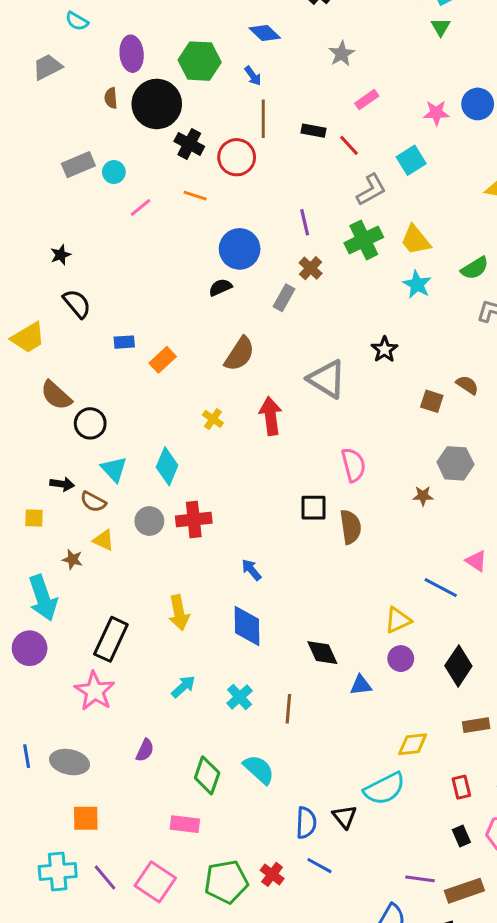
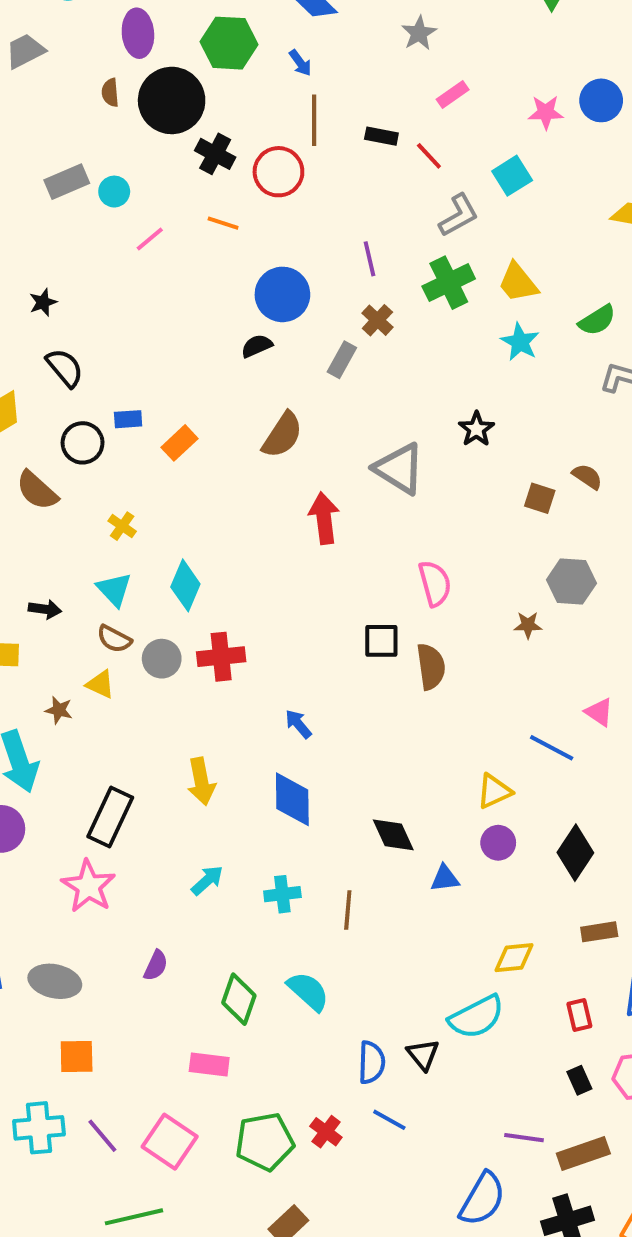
yellow cross: (213, 419) -> (122, 526), moved
black circle: (90, 423) -> (83, 443), moved
brown semicircle: (93, 502) -> (114, 639), moved
cyan cross: (240, 697) -> (282, 894), turned 35

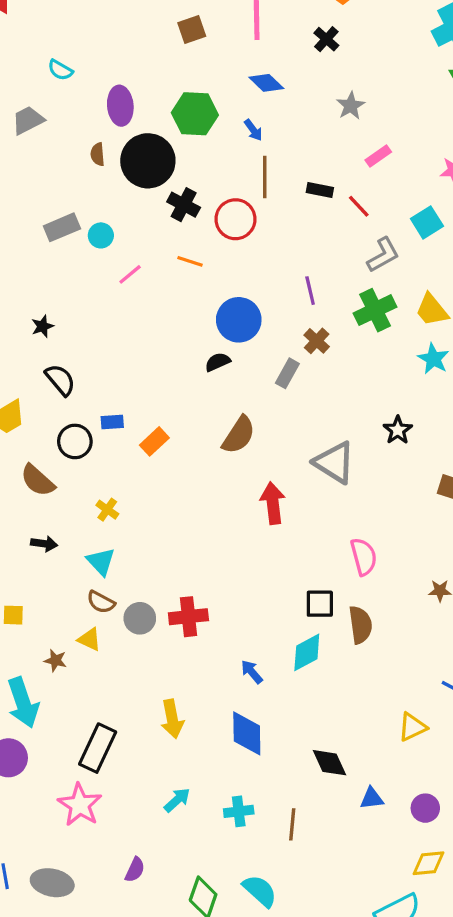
cyan diamond: (185, 585) -> (307, 652), moved, turned 39
black arrow: (45, 609) -> (44, 544), moved
purple circle: (498, 843) -> (425, 808), moved

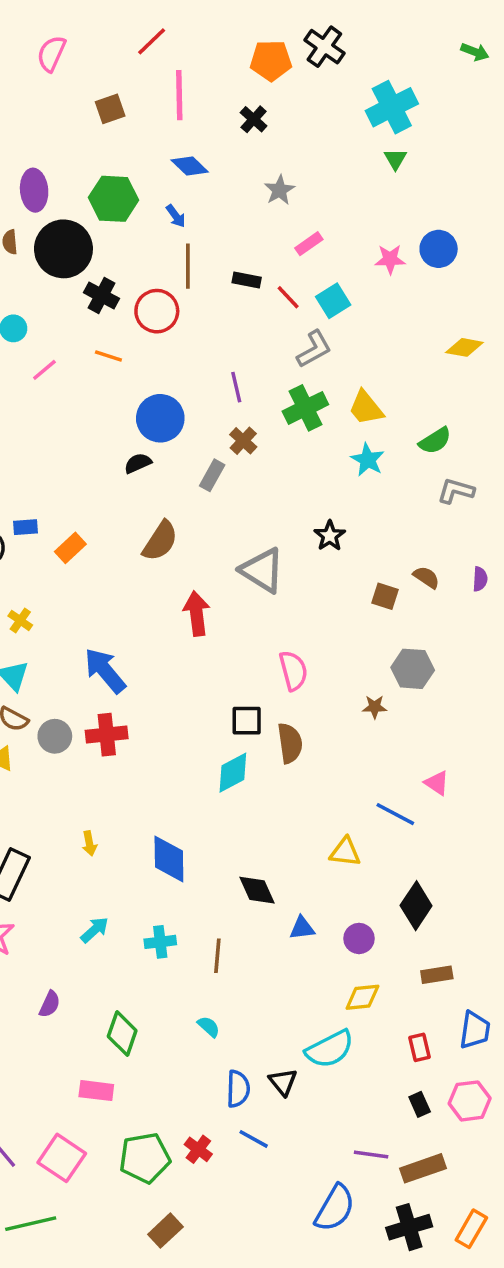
cyan square: (427, 222) -> (333, 301), moved
blue arrow: (252, 672) -> (105, 671), moved, size x1.8
yellow arrow: (172, 719) -> (89, 843), size x0.6
yellow triangle: (412, 727) -> (345, 852), turned 32
cyan semicircle: (260, 891) -> (209, 1027), moved, size x0.6

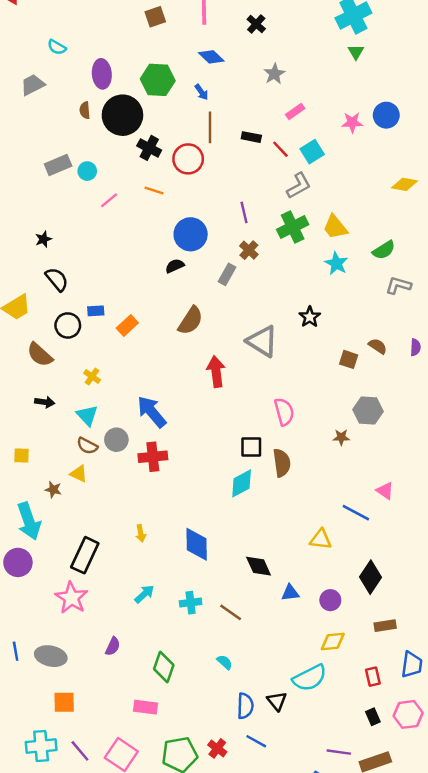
gray circle: (55, 736) -> (116, 440), moved
brown line: (217, 956) -> (231, 612), turned -60

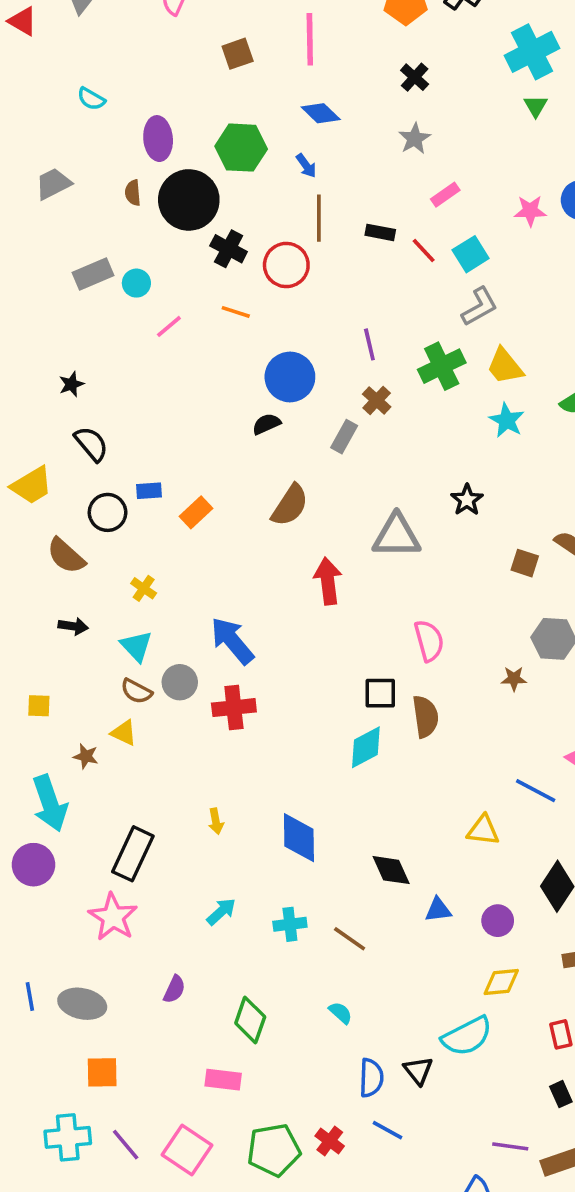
black cross: (256, 24) -> (415, 77), moved
gray trapezoid: (33, 85) -> (53, 184), moved
gray L-shape: (299, 186) -> (480, 307), moved
gray triangle: (262, 341) -> (397, 536), turned -32

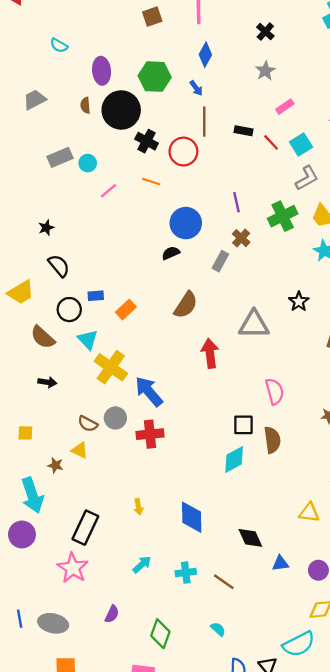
blue diamond: (321, 113) -> (205, 55), turned 75
yellow cross: (144, 588) -> (111, 367), moved, size x2.0
cyan triangle: (136, 646) -> (88, 340), moved

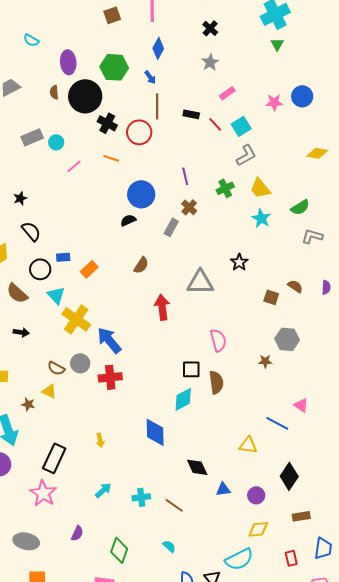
green cross: (283, 216) -> (225, 188), size x0.7
brown semicircle: (186, 305) -> (141, 265), size x0.7
blue diamond: (192, 517) -> (155, 432), moved

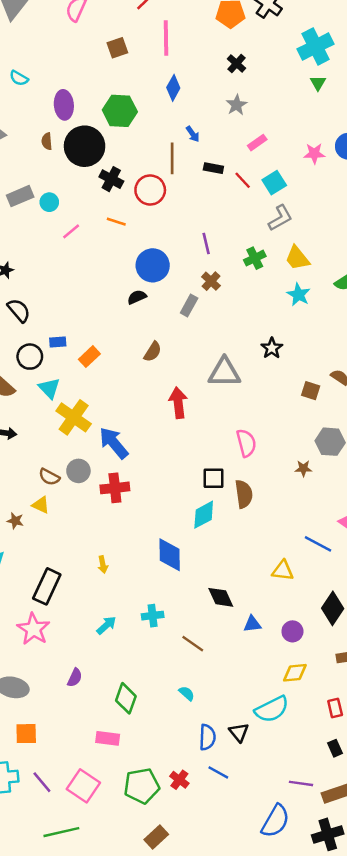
blue arrow: (150, 77) -> (193, 134), moved
cyan cross: (141, 497) -> (153, 616), moved

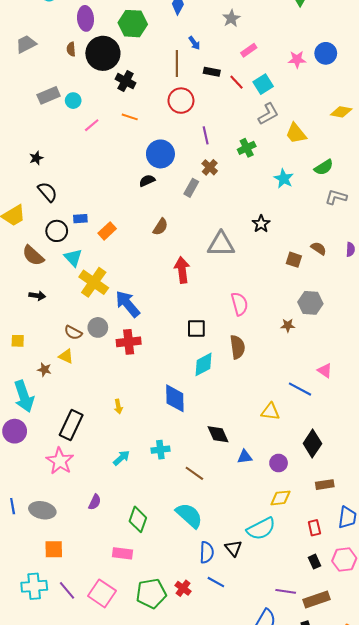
red circle: (150, 190) -> (181, 101), moved
yellow trapezoid: (297, 258) -> (296, 133), moved
black square: (213, 478) -> (196, 328), moved
cyan semicircle: (187, 693) -> (189, 515), size x2.0

